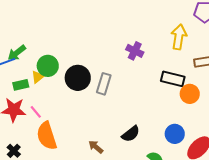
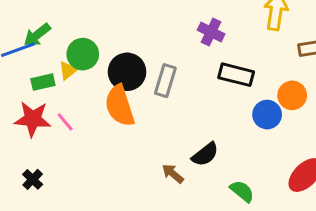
black rectangle: (173, 79) -> (236, 75), moved
blue circle: (175, 134) -> (267, 115), moved
orange semicircle: (47, 136) -> (120, 106), moved
brown arrow: (96, 147) -> (173, 174), moved

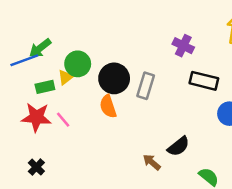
orange semicircle: (120, 106) -> (108, 106), size x0.7

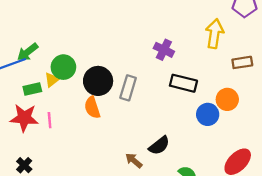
pink line: (63, 120) -> (50, 120), turned 35

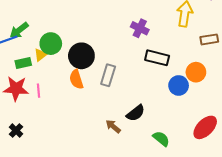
gray rectangle: (128, 88) -> (108, 75), moved

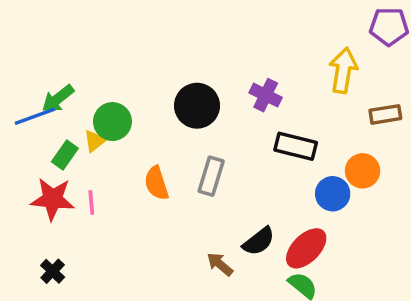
black circle: (81, 56) -> (197, 106), moved
green rectangle: (23, 63) -> (65, 155), turned -42
red ellipse: (205, 127) -> (306, 248), moved

